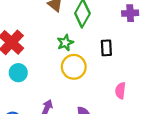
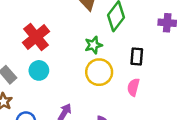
pink semicircle: (120, 91) -> (133, 87), moved

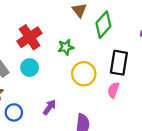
green star: (93, 45) -> (66, 47), moved
black rectangle: (137, 57) -> (119, 63), size x1.5

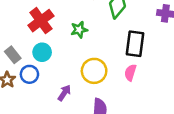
yellow circle: (84, 74) -> (94, 71), moved
blue circle: (14, 112) -> (29, 74), moved

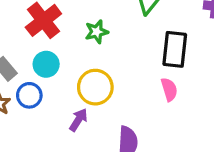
yellow circle: (94, 71) -> (95, 87), moved
pink semicircle: (130, 73) -> (169, 89), turned 147

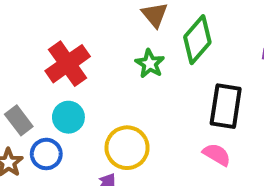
green star: (97, 32) -> (150, 64), moved, turned -30
pink semicircle: (169, 89) -> (217, 155), turned -45

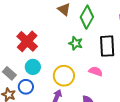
green star: (150, 64) -> (76, 43), moved
pink semicircle: (217, 155) -> (96, 71), moved

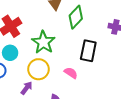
green star: (76, 43) -> (43, 42), moved, size x1.6

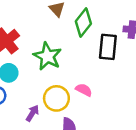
black rectangle: (88, 51) -> (108, 47), moved
yellow circle: (38, 69) -> (56, 98), moved

